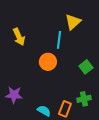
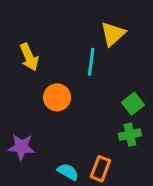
orange circle: (48, 62) -> (57, 97), moved
green cross: (84, 99) -> (130, 135), moved

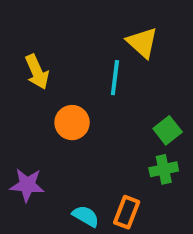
yellow triangle: (113, 34) -> (142, 43), turned -36

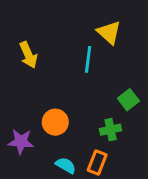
orange circle: (72, 123) -> (55, 122), moved
green cross: (164, 169) -> (111, 130), moved

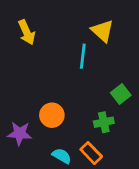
yellow arrow: (28, 55) -> (27, 32), moved
orange rectangle: (97, 162) -> (91, 153), turned -65

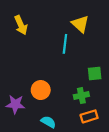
green square: (121, 94) -> (95, 74), turned 32
orange rectangle: (91, 153) -> (89, 116), moved, turned -63

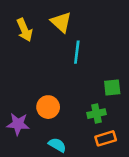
yellow triangle: (80, 24) -> (61, 22), moved

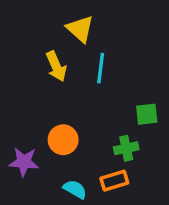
yellow arrow: (25, 30) -> (56, 66), moved
orange rectangle: (106, 138) -> (114, 181), moved

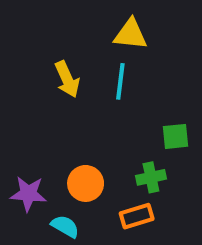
yellow triangle: (80, 29) -> (131, 34), moved, turned -36
orange circle: (63, 140) -> (86, 183), moved
cyan semicircle: (75, 189) -> (65, 226), moved

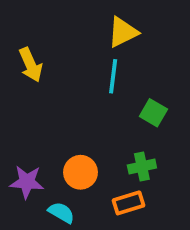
yellow triangle: (131, 34) -> (123, 32), turned -32
yellow arrow: (67, 79) -> (31, 65), moved
green square: (175, 136) -> (153, 113), moved, turned 36

